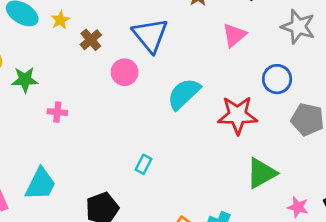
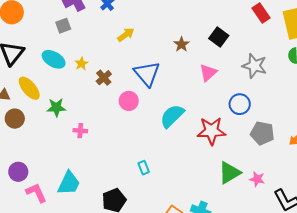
cyan rectangle: (144, 164) -> (144, 168), turned -48
pink star: (298, 207) -> (257, 179), moved

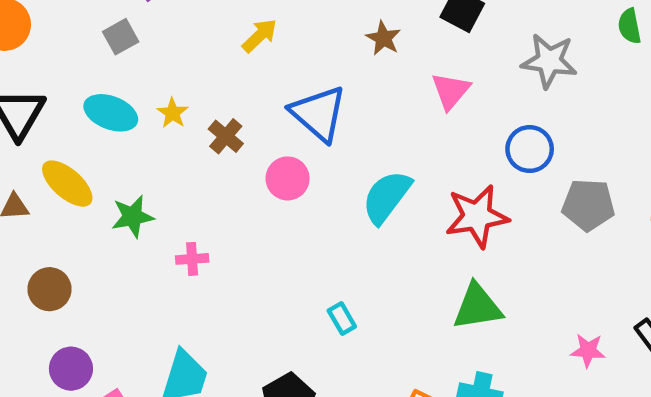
brown circle: (15, 119) -> (49, 289), moved
green triangle: (229, 173) -> (477, 307), moved, turned 30
pink star: (257, 179) -> (588, 351), moved

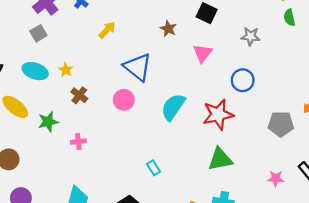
gray star: (549, 61) -> (251, 36), size x0.7
brown cross: (226, 136) -> (79, 95), moved
gray pentagon: (588, 205) -> (281, 124), moved

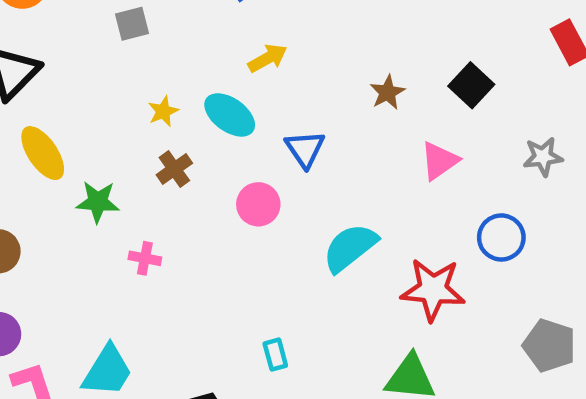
gray star: (251, 36) -> (543, 157), turned -30
blue triangle: (138, 67) -> (305, 149), size x0.7
cyan ellipse: (35, 71) -> (230, 115), moved

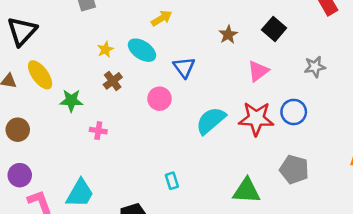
red star: (433, 289) -> (256, 119), moved
gray pentagon: (549, 346) -> (294, 169), moved

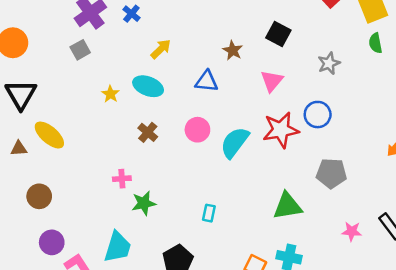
blue triangle: (184, 67) -> (206, 81), moved, turned -35
brown cross: (113, 81) -> (148, 132), moved
pink circle: (160, 99) -> (197, 130), moved
green star: (71, 101) -> (144, 203), moved
cyan rectangle: (172, 181) -> (209, 213), turned 42

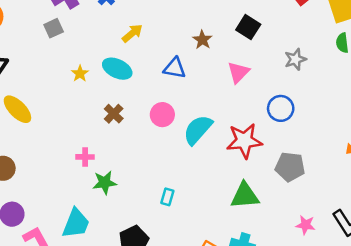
red star: (281, 130) -> (244, 141), moved

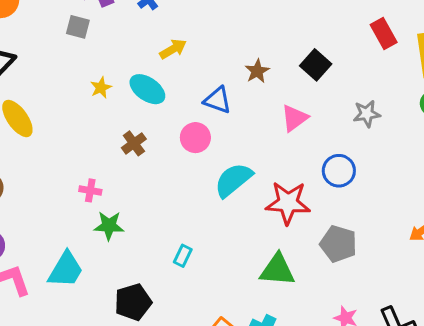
gray square: (54, 28) -> (78, 27), turned 30
pink circle: (162, 115) -> (195, 138), moved

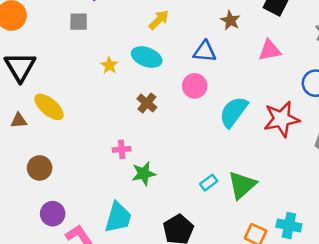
pink triangle: (294, 118) -> (270, 50), turned 40
cyan rectangle: (183, 256) -> (209, 183), turned 42
green triangle: (277, 270) -> (242, 185), moved, turned -32

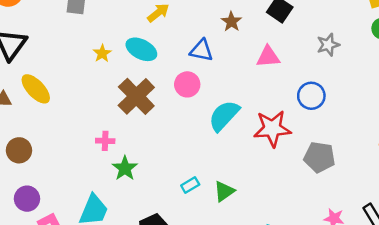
brown cross: (147, 103) -> (136, 96), size x1.8
green star: (144, 174) -> (125, 168), turned -30
green triangle: (242, 185) -> (224, 191), size x0.7

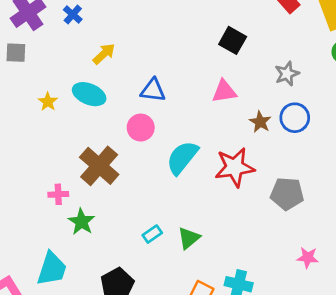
brown star: (231, 22) -> (260, 122), moved
brown cross: (136, 96) -> (99, 166), moved
blue circle: (311, 96) -> (295, 118), moved

